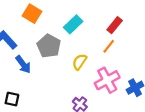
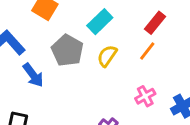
yellow semicircle: (80, 62) -> (107, 56), moved
pink cross: (107, 80) -> (145, 96), size x0.6

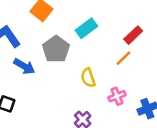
yellow semicircle: (107, 56) -> (88, 78), moved, turned -60
blue arrow: (33, 75) -> (24, 66), turned -30

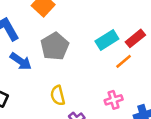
cyan rectangle: (86, 28) -> (107, 40), moved
yellow semicircle: (88, 78) -> (58, 95), moved

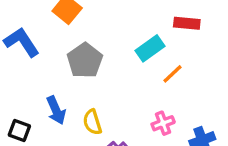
red rectangle: (135, 38) -> (187, 23), moved, turned 48
blue arrow: (21, 61) -> (56, 110), moved, turned 35

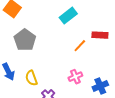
red rectangle: (187, 23) -> (100, 35), moved
cyan rectangle: (150, 48) -> (68, 16), moved

